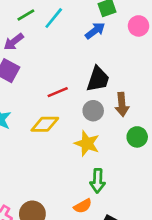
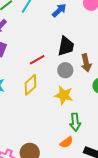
yellow diamond: (45, 124) -> (31, 85), turned -35

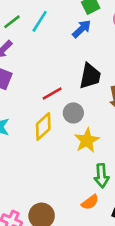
gray circle: (65, 70) -> (73, 113), moved
yellow star: (64, 95) -> (87, 140), turned 30

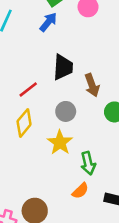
gray circle: (73, 113) -> (66, 111), moved
yellow star: (87, 140) -> (60, 143), moved

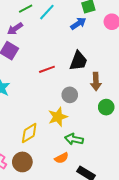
yellow diamond: (24, 123) -> (29, 133), moved
green arrow: (88, 163) -> (74, 139), turned 96

